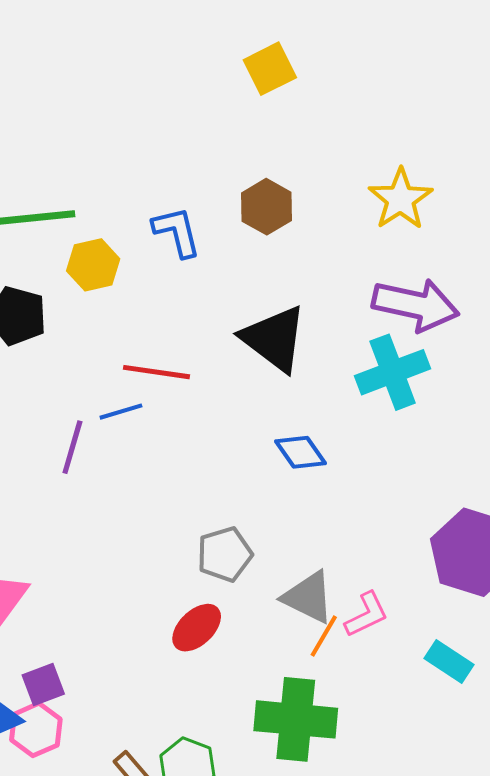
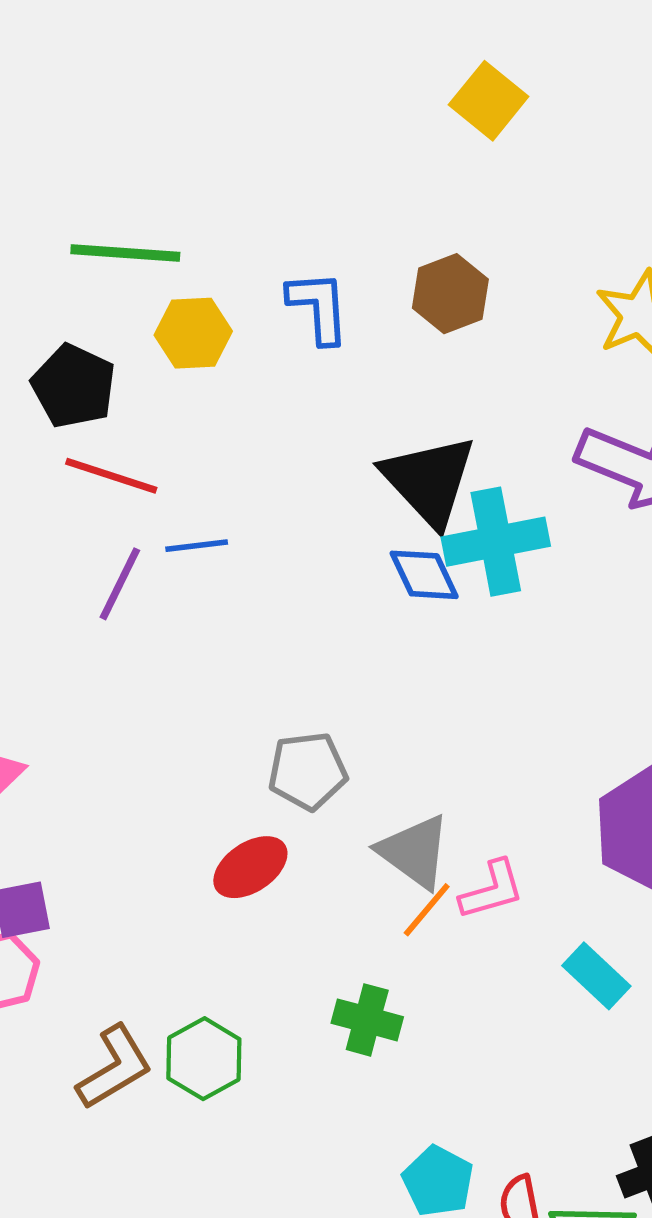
yellow square: (270, 69) -> (489, 101), turned -34
red line: (156, 372) -> (111, 476), moved
cyan cross: (393, 372) -> (496, 542), moved
blue diamond: (300, 452) -> (424, 575), moved
green cross: (296, 719) -> (367, 1020), size x0.6

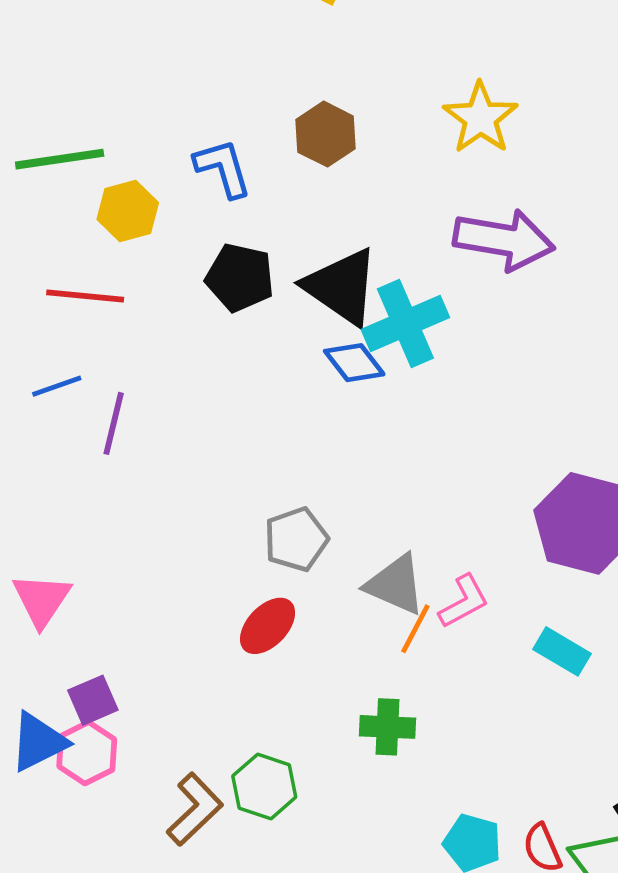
black pentagon: (74, 386) -> (240, 278), moved
red line: (111, 476) -> (85, 296), moved
blue line: (197, 546) -> (57, 386), moved

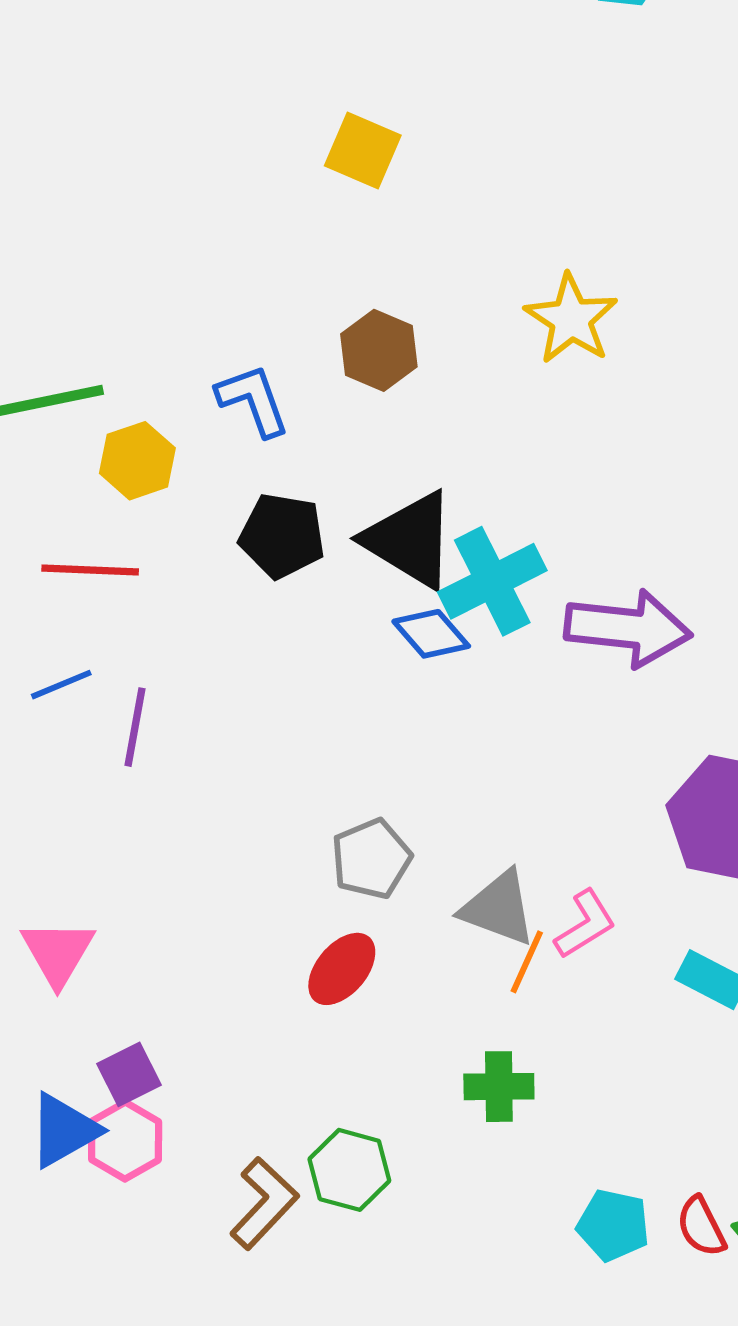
purple arrow: (504, 240) -> (628, 628), moved

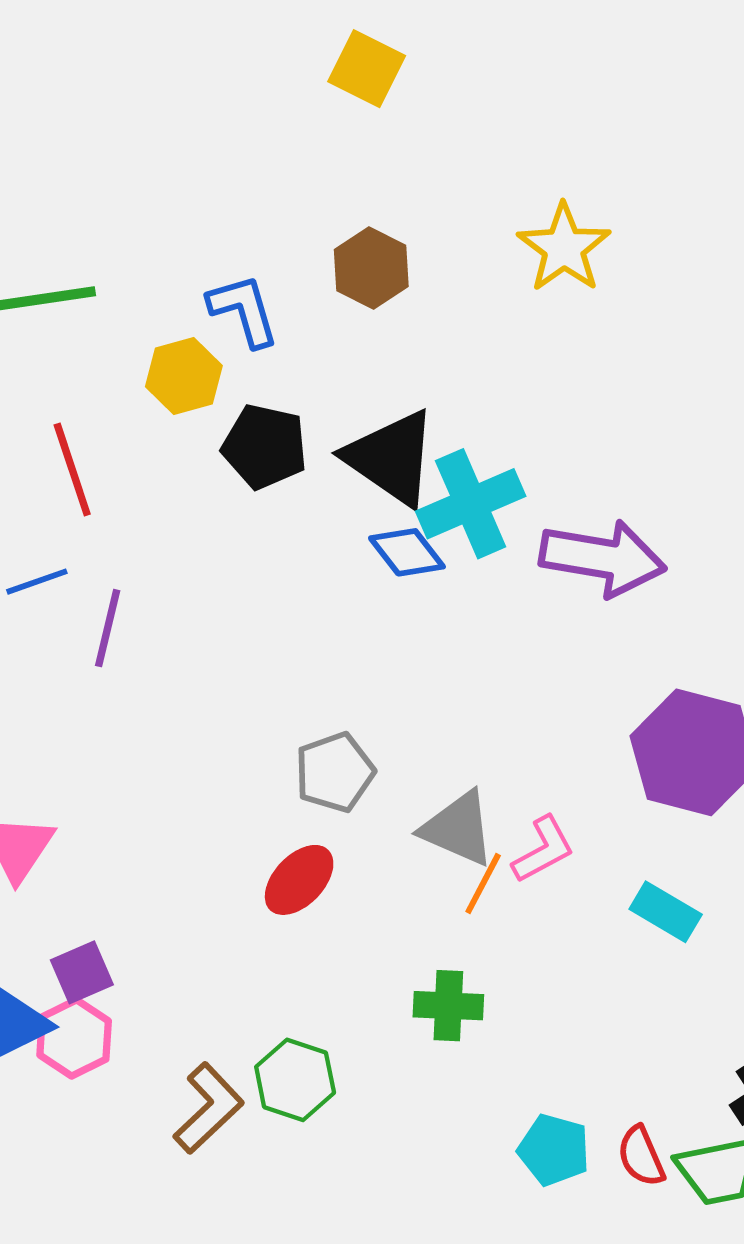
yellow hexagon: (137, 461) -> (184, 376), moved
red line: (90, 570) -> (72, 470), turned 66

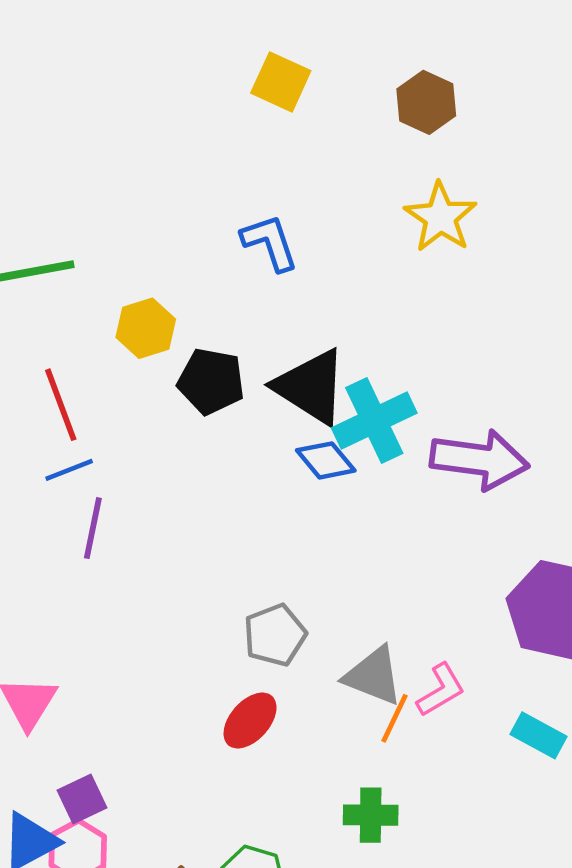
brown hexagon: (371, 268) -> (426, 102), moved
blue L-shape: (244, 310) -> (270, 242), moved
blue line: (37, 582) -> (69, 470), moved

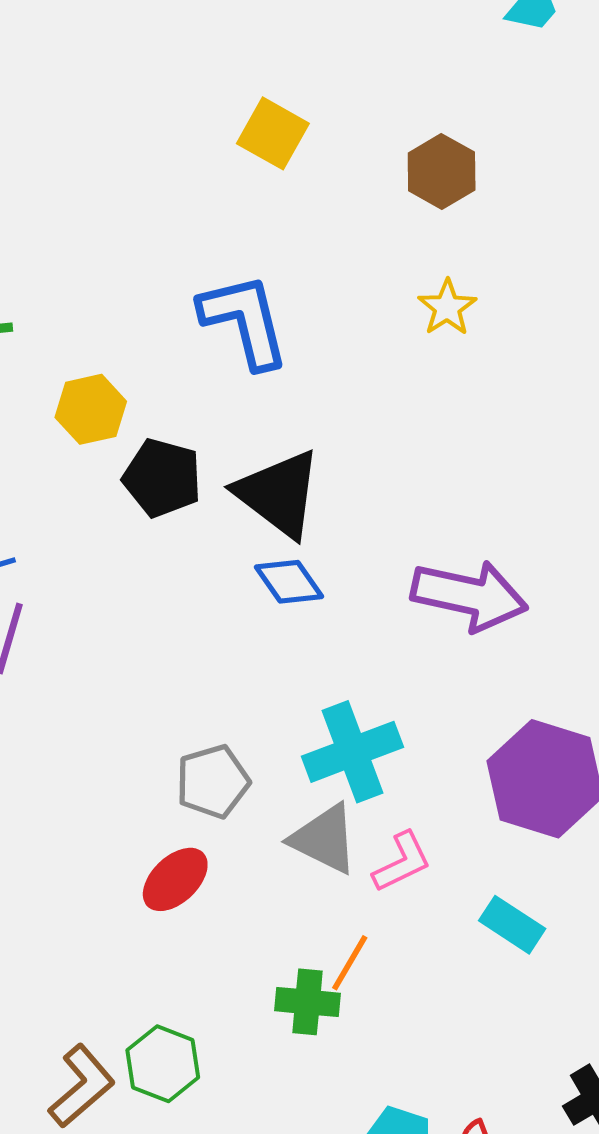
yellow star: (441, 217) -> (447, 308), size x0.7
blue L-shape: (270, 242) -> (244, 321), size x1.4
cyan cross: (374, 421) -> (353, 752), moved
orange line: (394, 718) -> (350, 963), moved

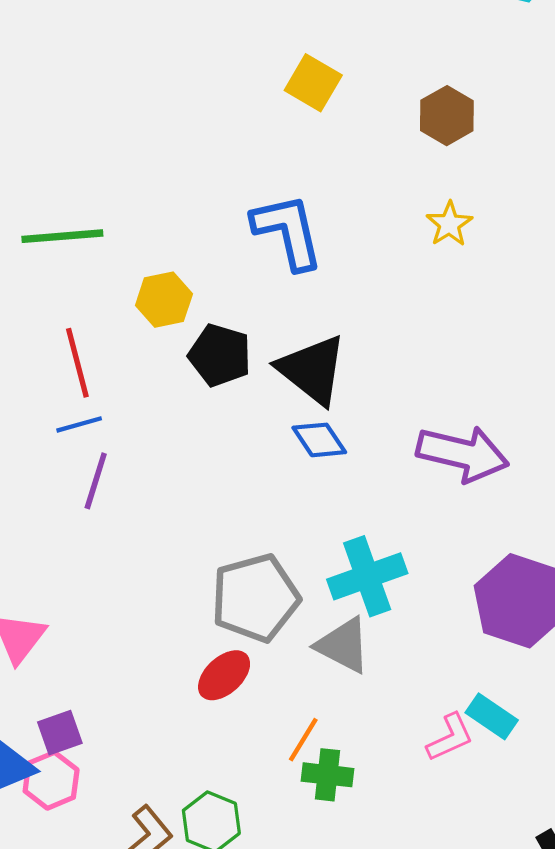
gray pentagon: (213, 782) -> (255, 598), size x1.5
pink L-shape: (402, 862) -> (450, 737), moved
orange line: (350, 963) -> (303, 740), moved

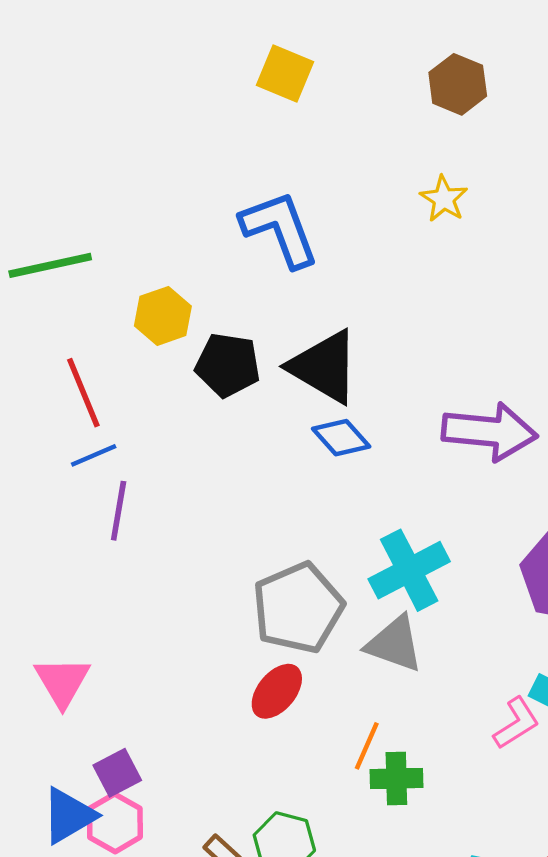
brown hexagon: (447, 116) -> (458, 84), moved

